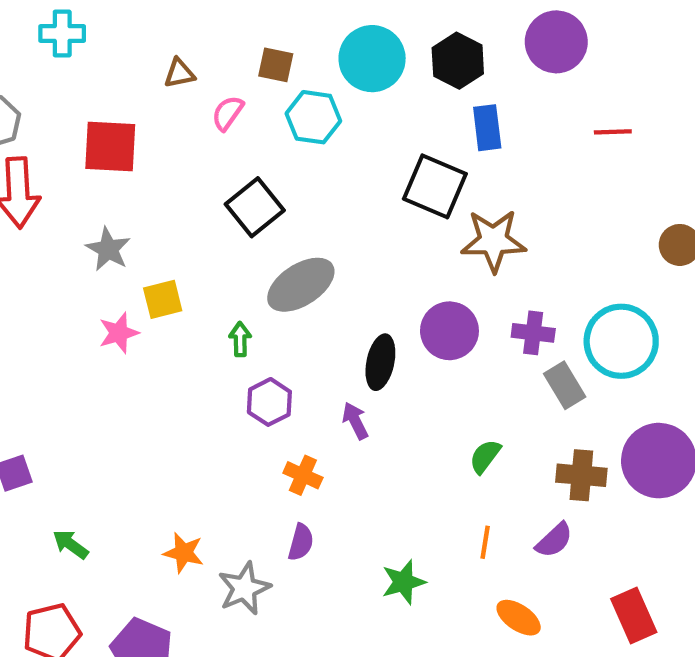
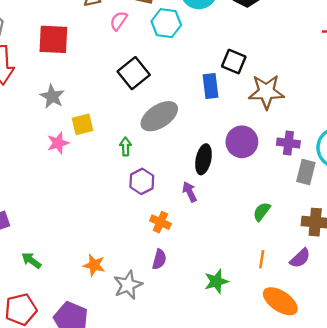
blue rectangle: (487, 128) -> (210, 86), moved
black square: (435, 186) -> (234, 62), size x0.7
gray rectangle: (565, 385) -> (306, 172), turned 45
orange ellipse: (519, 618) -> (280, 301), size x1.4

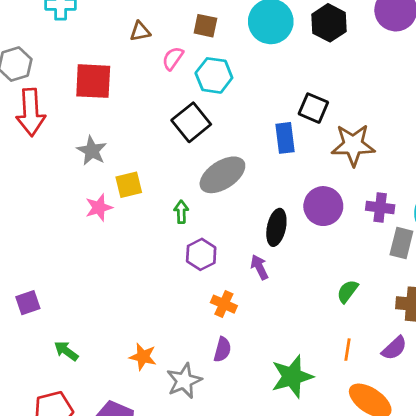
cyan hexagon: (166, 23) -> (214, 75), moved
green star: (216, 281) -> (292, 377), size x1.4

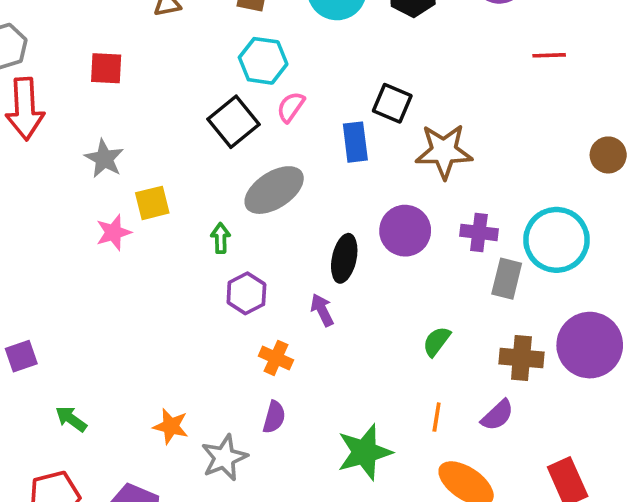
pink semicircle: (173, 58) -> (291, 107), moved
red square: (93, 81) -> (106, 68), size x0.7

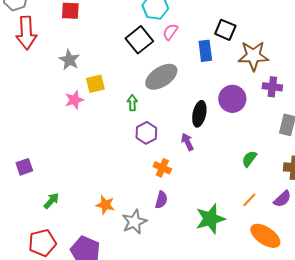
purple cross: (479, 232) -> (272, 87), moved
orange line: (437, 417) -> (249, 200), turned 35
green arrow: (71, 419) -> (51, 201), turned 96

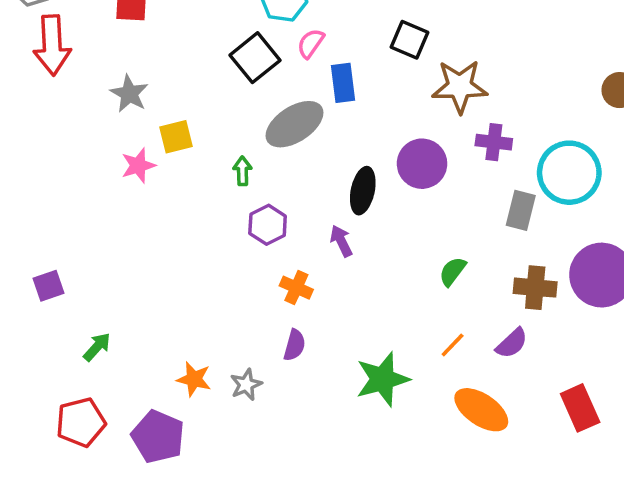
blue rectangle: (205, 51) -> (343, 83), moved
orange star: (105, 205) -> (194, 379), moved
gray star: (134, 222) -> (246, 385), size x0.7

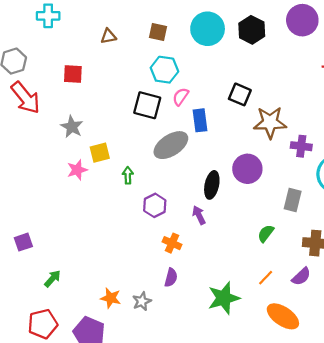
red arrow: (52, 45) -> (26, 98), turned -36
black square: (255, 58) -> (147, 105), turned -36
purple cross: (494, 142) -> (301, 146), moved
green arrow: (242, 171) -> (128, 175), moved
gray rectangle: (521, 210) -> (293, 200), moved

